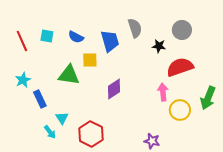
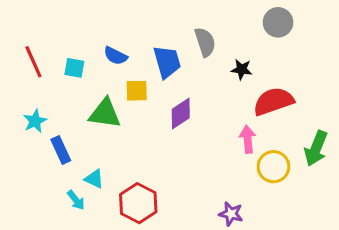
gray circle: (182, 30) -> (278, 22), moved
cyan square: (47, 36) -> (74, 68), moved
purple diamond: (114, 89) -> (181, 113), moved
cyan triangle: (62, 118) -> (94, 179), turned -32

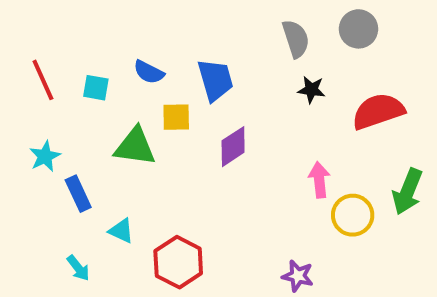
gray semicircle: (205, 42) -> (296, 39), moved
red semicircle: (273, 101) -> (378, 111), moved
cyan arrow: (76, 200) -> (78, 268), moved

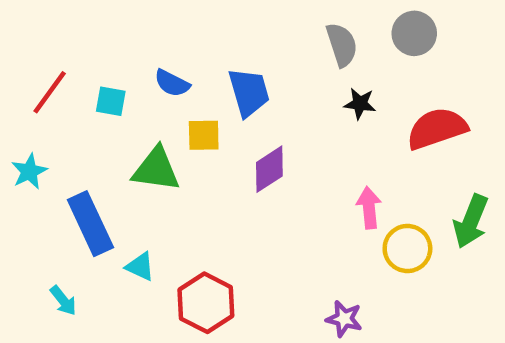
red line: (43, 80) -> (50, 92), turned 60
cyan star: (45, 156) -> (29, 172), moved
blue rectangle: (78, 194) -> (90, 224), size x1.5
cyan arrow: (78, 268) -> (63, 301), moved

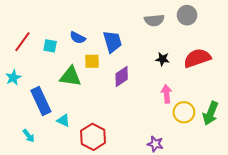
gray semicircle: (342, 45) -> (154, 20), turned 102
black star: (360, 104) -> (162, 59), moved
green arrow: (471, 221) -> (211, 113), moved

